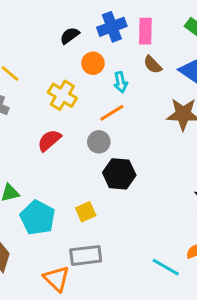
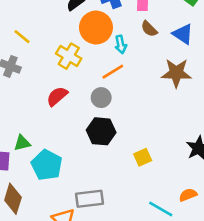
orange circle: (93, 63) -> (96, 28), size x1.6
black hexagon: (119, 174) -> (101, 131), moved
yellow square: (86, 212) -> (143, 157), moved

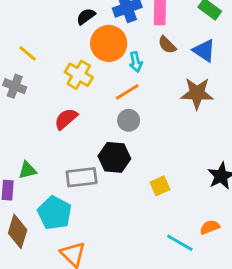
gray circle: (101, 98) -> (129, 120), moved
cyan pentagon: (47, 165) -> (55, 213), moved
gray rectangle: (89, 199) -> (82, 177), moved

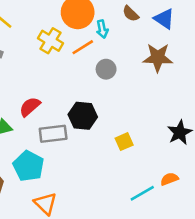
orange line: (127, 92) -> (83, 47), moved
red semicircle: (66, 119) -> (30, 107), moved
gray circle: (129, 120) -> (106, 69), moved
cyan line: (180, 243) -> (142, 193), turned -60

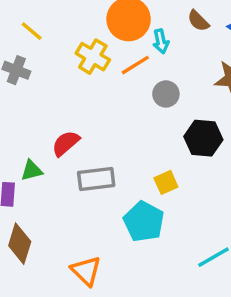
black hexagon: (83, 116) -> (203, 138), moved
yellow square: (124, 142) -> (166, 182), moved
cyan pentagon: (29, 166) -> (144, 221), moved

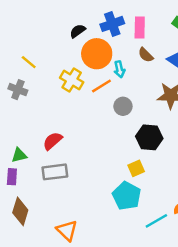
green triangle: (32, 170) -> (19, 155), moved
gray rectangle: (96, 179) -> (55, 172), moved
yellow square: (166, 182) -> (136, 168), moved
cyan pentagon: (144, 221) -> (127, 196), moved

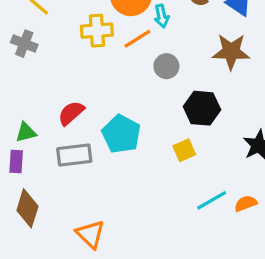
yellow cross: (72, 80) -> (97, 31), turned -35
cyan pentagon: (127, 196) -> (121, 134), moved
cyan line: (156, 221) -> (212, 200), moved

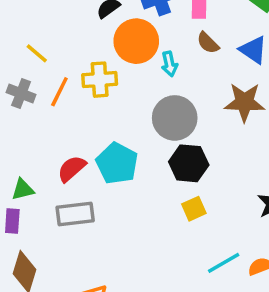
orange line: (137, 39) -> (59, 92), moved, turned -32
gray circle: (166, 66) -> (175, 118), size x1.6
black hexagon: (202, 108) -> (189, 163), moved
cyan pentagon: (121, 134) -> (117, 163), moved

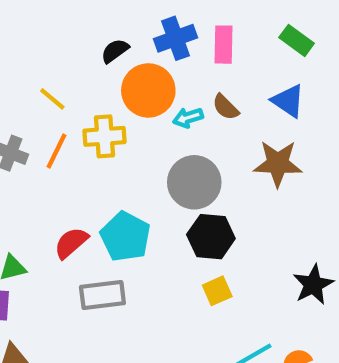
brown semicircle: (208, 43) -> (226, 107), moved
yellow line: (37, 53) -> (52, 99), moved
cyan arrow: (169, 64) -> (188, 118), turned 85
gray rectangle: (75, 214) -> (102, 295), moved

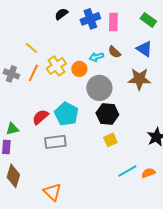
black semicircle: (115, 51) -> (61, 14), moved
orange circle: (148, 90) -> (79, 69), moved, size x0.6
yellow cross: (105, 136) -> (56, 66), turned -30

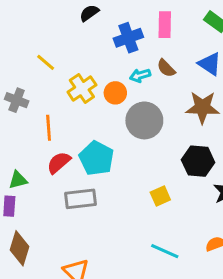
blue cross: (90, 19) -> (128, 38), moved
orange line: (33, 73) -> (49, 128), moved, turned -30
black hexagon: (107, 114) -> (198, 161), moved
cyan line: (127, 171) -> (165, 251), moved, turned 54

